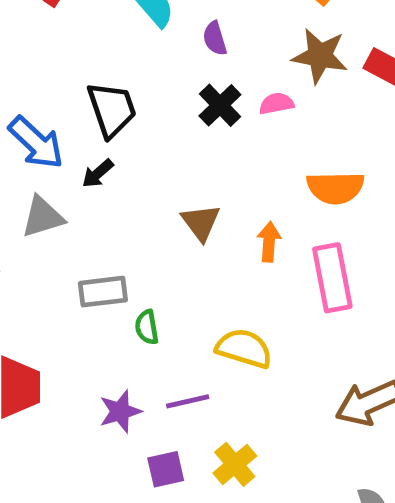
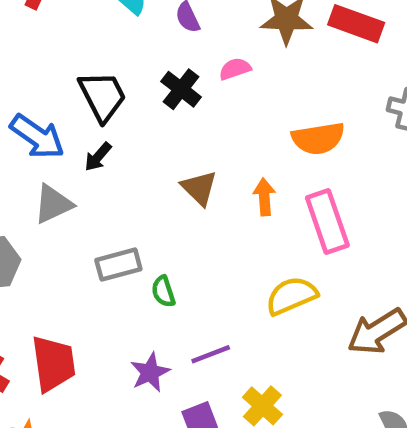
pink semicircle: (276, 103) -> (235, 69), moved
black cross: (220, 105) -> (181, 89), moved
yellow semicircle: (244, 348) -> (291, 296), moved, turned -32

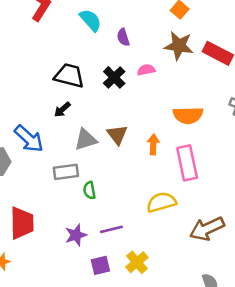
black trapezoid: (102, 96) -> (69, 76), turned -56
blue arrow: (37, 137) -> (29, 139), moved
gray triangle: (53, 204) -> (86, 140), moved

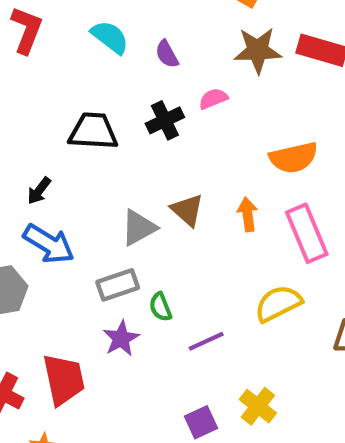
black cross: (114, 77) -> (165, 120), turned 30
black arrow: (62, 109) -> (39, 191), moved
purple line: (111, 229) -> (206, 341), moved
purple star: (76, 235) -> (121, 338), moved

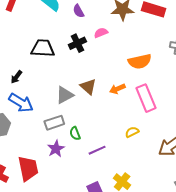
orange arrow: (248, 214) -> (117, 89), turned -105
yellow semicircle: (278, 303) -> (132, 132), size x0.6

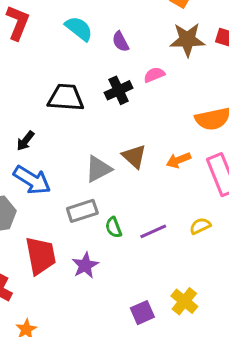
purple star: (56, 149) -> (85, 265), moved
purple line: (97, 150) -> (153, 231), moved
red trapezoid: (28, 168) -> (41, 256), moved

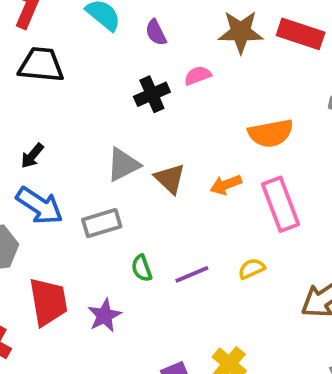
black trapezoid: (66, 98) -> (41, 65), moved
gray triangle: (98, 169) -> (123, 165), moved
gray rectangle: (82, 211) -> (102, 223), moved

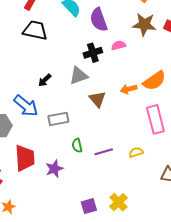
purple semicircle: (156, 32) -> (99, 20), size x1.6
orange semicircle: (271, 133) -> (154, 81), turned -30
black arrow: (32, 156) -> (45, 80), moved
gray triangle: (123, 165) -> (79, 76), moved
orange arrow: (226, 185) -> (129, 89), moved

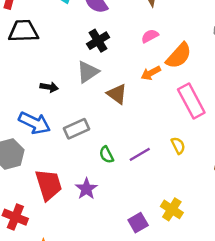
pink semicircle: (119, 45) -> (150, 36), moved
black arrow: (45, 80) -> (49, 87), turned -112
yellow semicircle: (136, 152) -> (178, 146), turned 96

